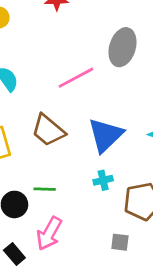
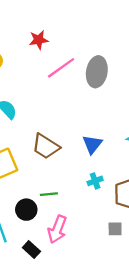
pink line: (76, 78) -> (61, 68), moved
blue triangle: (106, 135) -> (92, 144), size x0.7

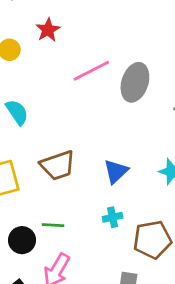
red star: (39, 40) -> (48, 30), moved, turned -30
brown trapezoid: (46, 146) -> (58, 165), turned -60

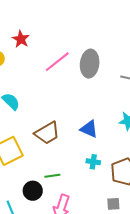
blue triangle: (116, 171) -> (89, 129), turned -42
cyan cross: (113, 217) -> (93, 162), turned 32

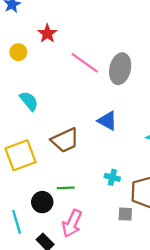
pink line: (57, 62) -> (85, 63), turned 68
blue triangle: (89, 129) -> (107, 121), moved
gray square: (113, 204) -> (125, 214), moved

